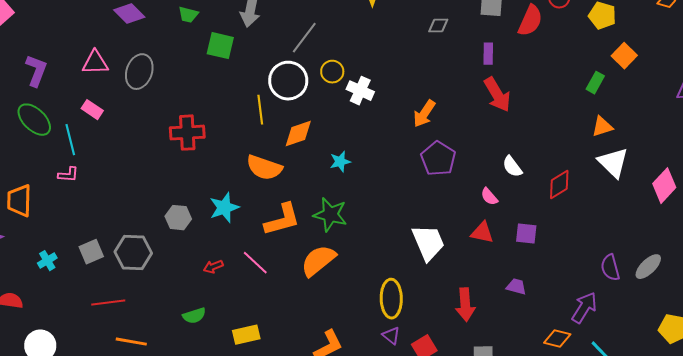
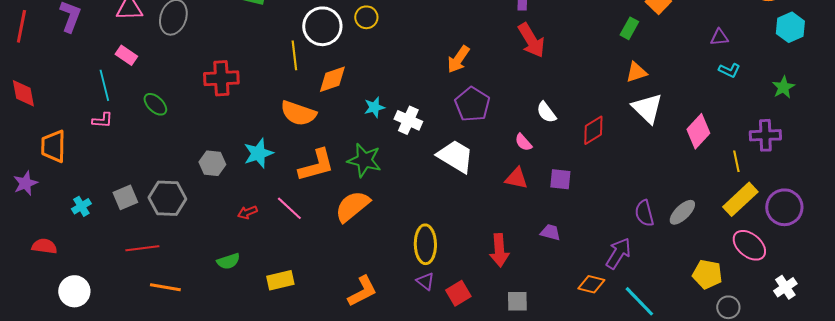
white cross: (360, 91) -> (408, 120), moved
green ellipse: (34, 120) -> (155, 104), moved, size x0.7
white trapezoid: (428, 243) -> (455, 156), moved, turned -36

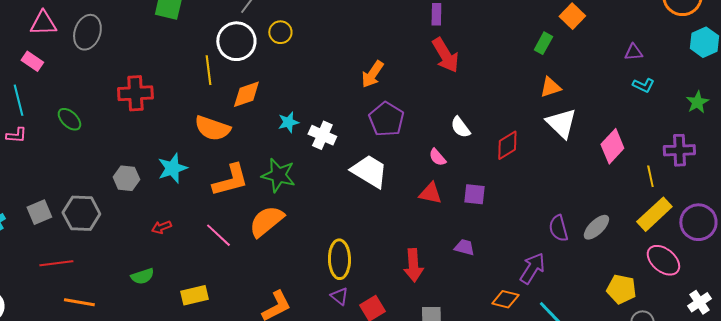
pink rectangle: (126, 55) -> (32, 61), moved
pink line: (289, 208) -> (218, 235), moved

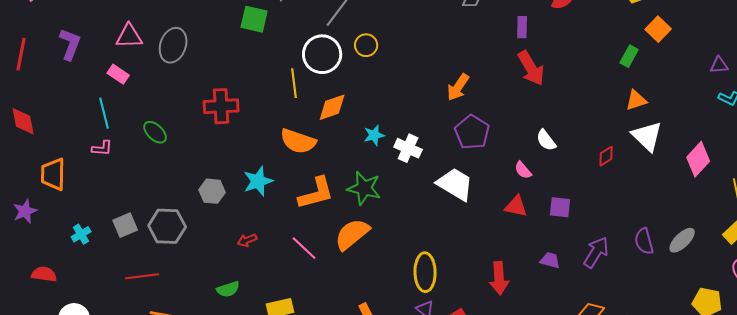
red diamond: (507, 145) -> (606, 156), moved, size x0.7
purple arrow: (532, 268) -> (596, 252), moved

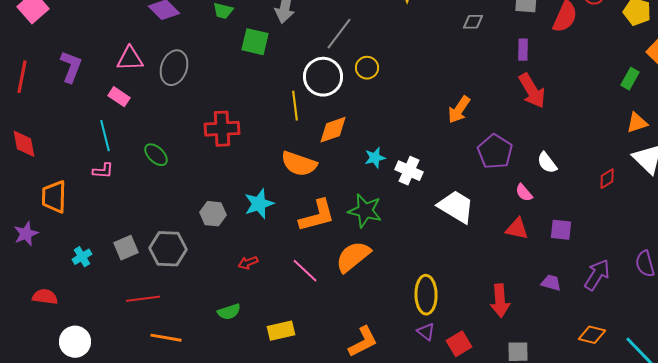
purple pentagon: (472, 132) -> (495, 152), moved

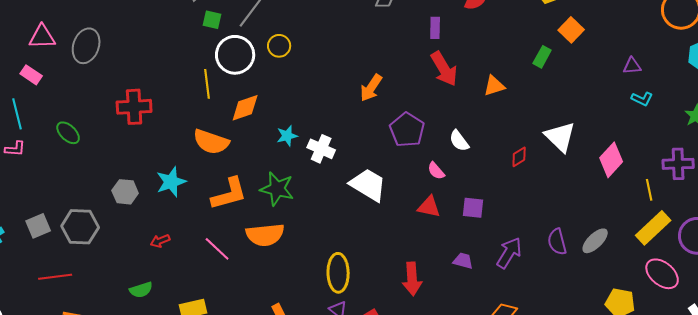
green square: (255, 42) -> (212, 20), moved, size x0.7
orange triangle: (637, 123) -> (494, 86), moved
orange semicircle: (353, 257) -> (265, 235), turned -147

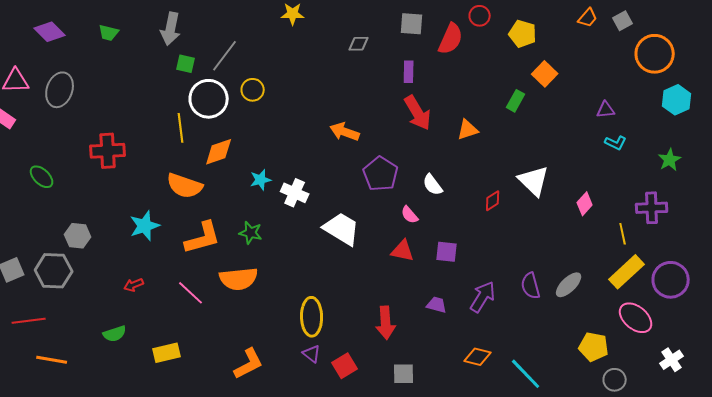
orange arrow: (371, 88) -> (345, 132), turned 76
pink diamond: (611, 160) -> (585, 204), size x0.7
green star: (277, 189) -> (251, 233), size x0.7
gray hexagon: (125, 192) -> (78, 236), moved

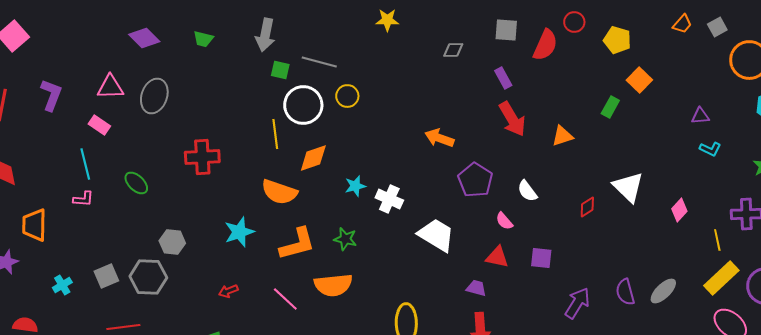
gray line: (225, 56) -> (319, 62), turned 68
purple rectangle: (409, 72) -> (503, 78), turned -30
purple trapezoid: (437, 305) -> (476, 288), moved

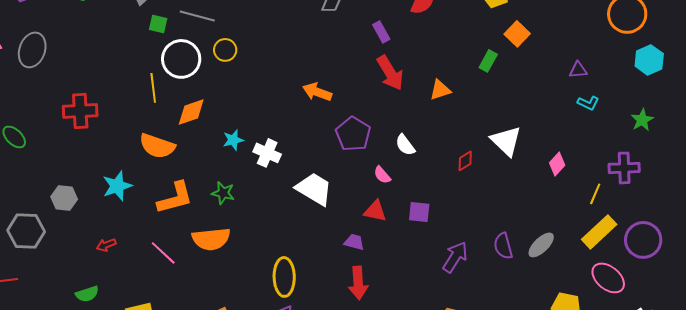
yellow line: (717, 240) -> (595, 194), turned 35
gray hexagon: (172, 242) -> (64, 198), moved

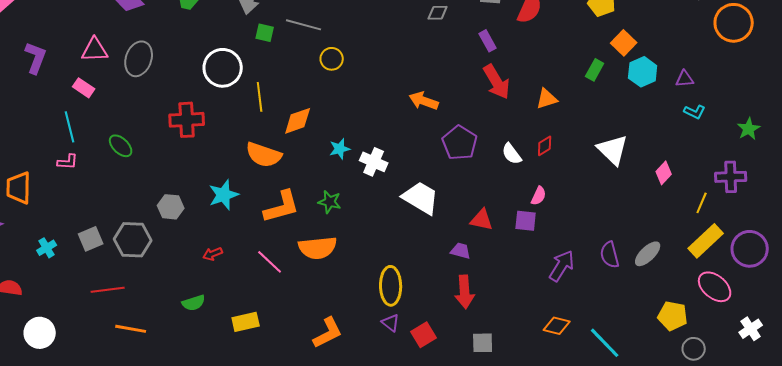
white circle: (181, 59) -> (223, 68), moved
cyan hexagon: (649, 60) -> (643, 72), moved
red diamond: (465, 161) -> (545, 146), moved
pink semicircle: (382, 175) -> (539, 196), moved, turned -114

